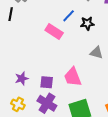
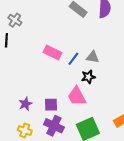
blue line: (69, 16) -> (73, 59), moved
black star: (87, 23) -> (88, 77), moved
gray triangle: (96, 53) -> (93, 57), moved

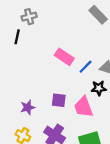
gray cross: (15, 20) -> (29, 17), turned 32
purple square: (51, 105) -> (59, 100), moved

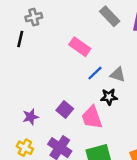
pink rectangle: (64, 57) -> (80, 47), moved
purple square: (59, 100) -> (65, 109), turned 32

